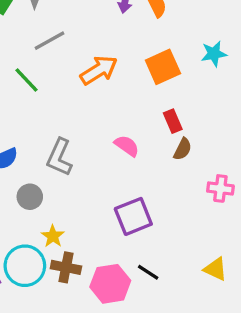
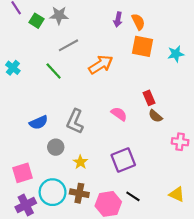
orange square: (163, 67) -> (143, 46), moved, turned 35
brown semicircle: (183, 149) -> (155, 116), turned 104
yellow star: (53, 236) -> (80, 162), moved

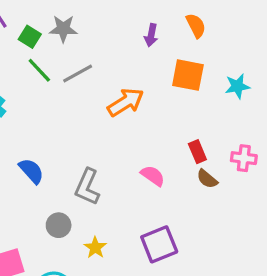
orange semicircle: (138, 22) -> (196, 26), moved
green line: (54, 71) -> (39, 70), moved
blue semicircle: (39, 122) -> (31, 171), moved, turned -108
pink cross: (180, 142) -> (244, 158), moved

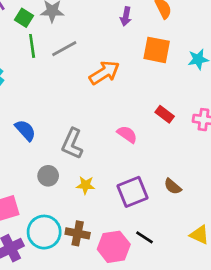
green line: (39, 70) -> (32, 46), turned 35
red rectangle: (197, 152) -> (165, 114), turned -30
brown semicircle: (207, 179) -> (173, 187), moved
yellow star: (95, 248) -> (86, 185), moved, turned -30

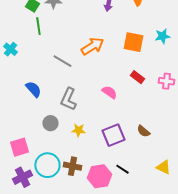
gray line: (64, 49) -> (62, 61), moved, turned 60
orange square: (157, 50) -> (133, 42), moved

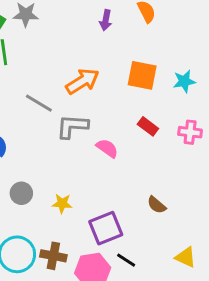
cyan star: (162, 36) -> (184, 81), moved
gray L-shape: (68, 99) -> (72, 126), moved, turned 70
purple square: (113, 135) -> (106, 228), moved

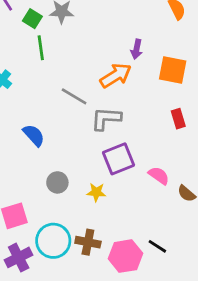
purple arrow: (106, 20) -> (137, 49), moved
red rectangle: (148, 126) -> (178, 119), turned 36
pink semicircle: (107, 148) -> (159, 176), moved
purple square: (106, 228) -> (119, 159), moved

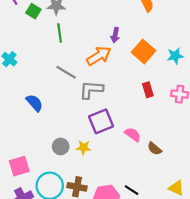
green line: (41, 48) -> (60, 33), moved
orange square: (173, 70) -> (144, 52), turned 30
gray circle: (57, 182) -> (61, 146), moved

